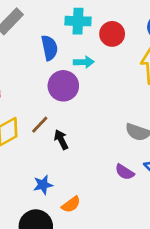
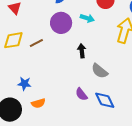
cyan arrow: (84, 62) -> (87, 18), moved
black arrow: (61, 140) -> (82, 51), moved

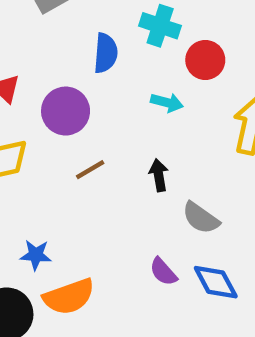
purple circle: (61, 23) -> (66, 111), moved
brown line: (36, 43) -> (90, 170), moved
orange semicircle: (38, 103) -> (69, 297), size x1.6

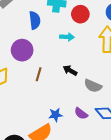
brown line: (90, 170) -> (39, 74), turned -32
black arrow: (159, 175) -> (70, 70), turned -40
blue star: (36, 255) -> (56, 115), moved

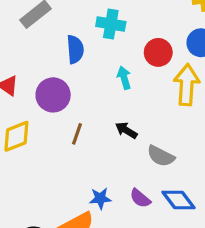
red circle: (80, 14) -> (158, 52), moved
cyan arrow: (67, 37) -> (124, 78), turned -112

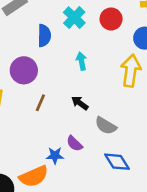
cyan cross: (111, 24) -> (74, 18), turned 30
red circle: (158, 52) -> (111, 19), moved
purple semicircle: (140, 198) -> (74, 144), moved

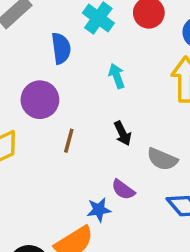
black arrow: (80, 103) -> (123, 133), turned -144

